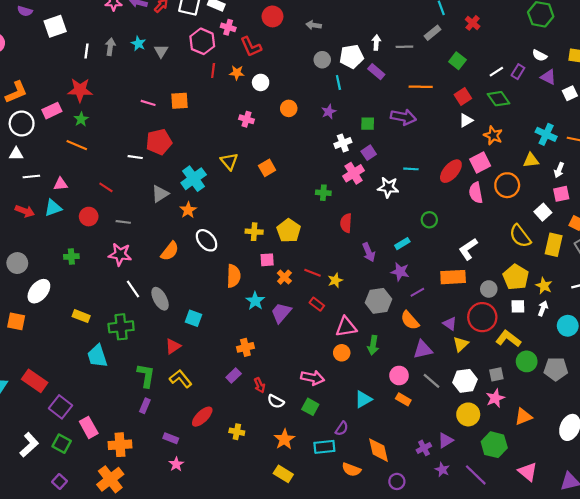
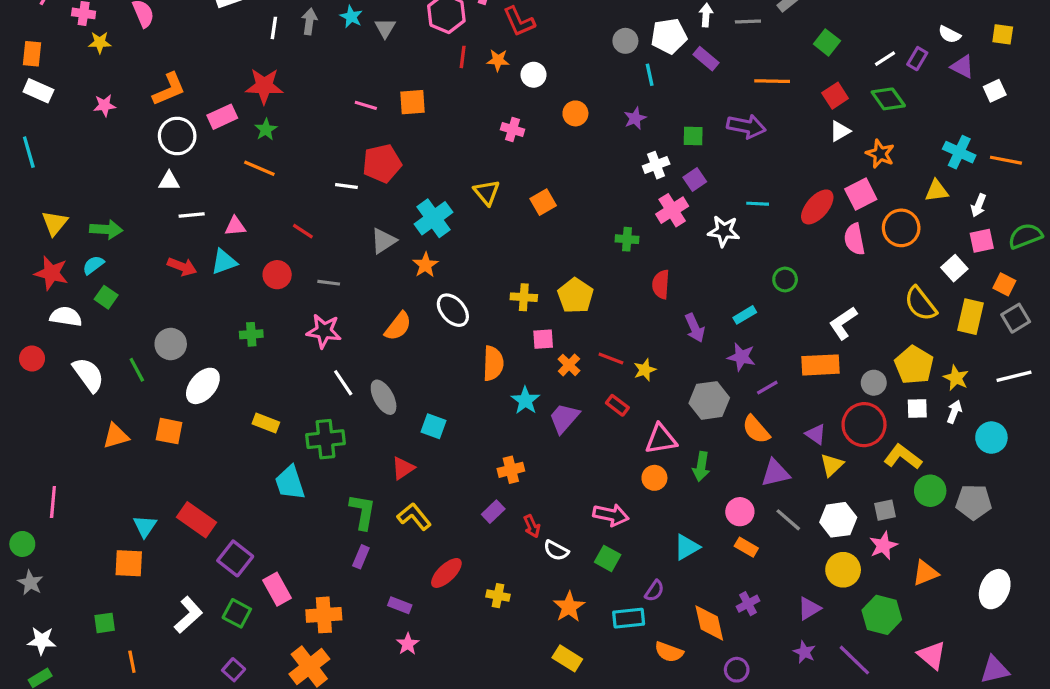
purple cross: (424, 448) -> (748, 604), moved

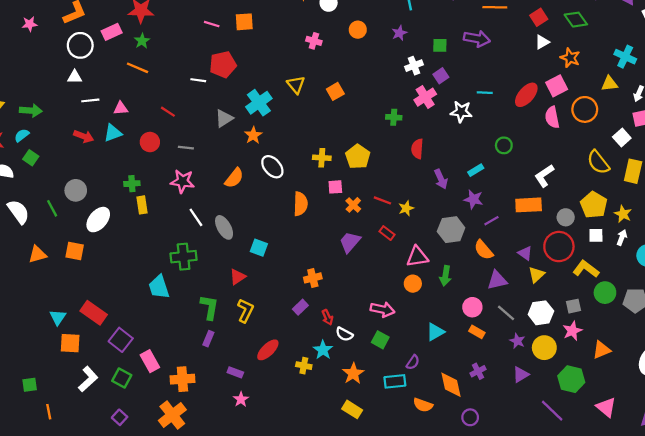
cyan star: (525, 400) -> (323, 350), moved
yellow rectangle: (266, 423) -> (142, 205), moved, turned 60
yellow L-shape: (414, 517) -> (245, 311), turned 65
orange square: (129, 563) -> (70, 343), moved
purple star: (804, 652) -> (517, 341), moved

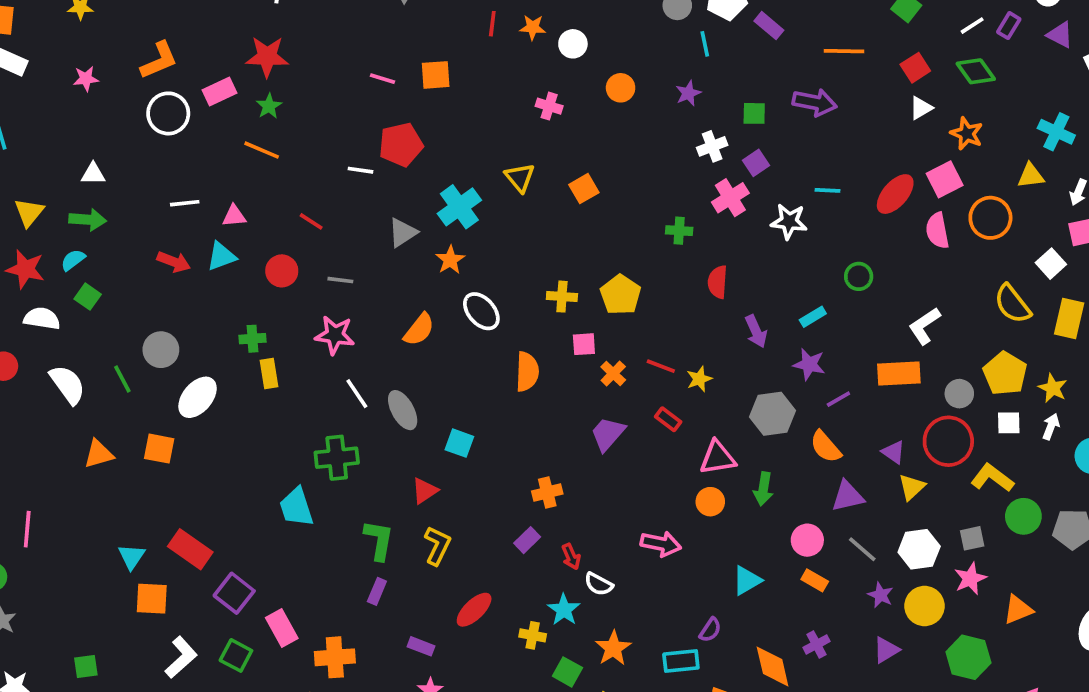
white triangle: (75, 77) -> (93, 174), moved
green square: (380, 340) -> (567, 672), moved

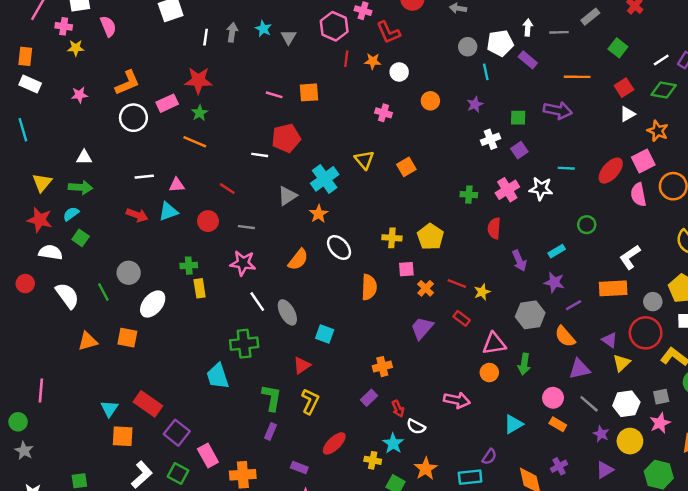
green diamond: (976, 71) -> (664, 90), turned -45
pink cross: (730, 198) -> (507, 190), moved

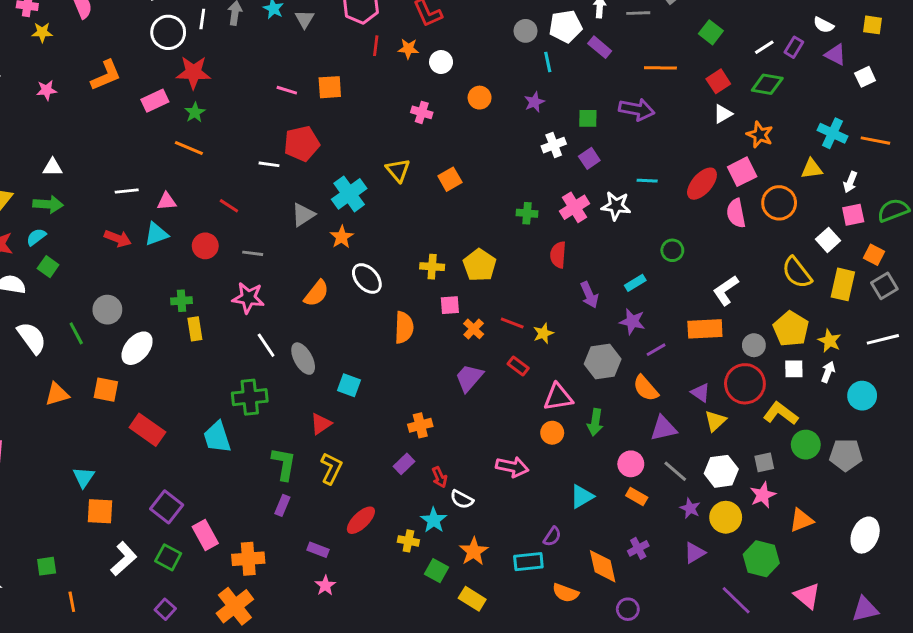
white circle: (133, 118) -> (168, 32), moved
red rectangle: (148, 404) -> (147, 430), moved

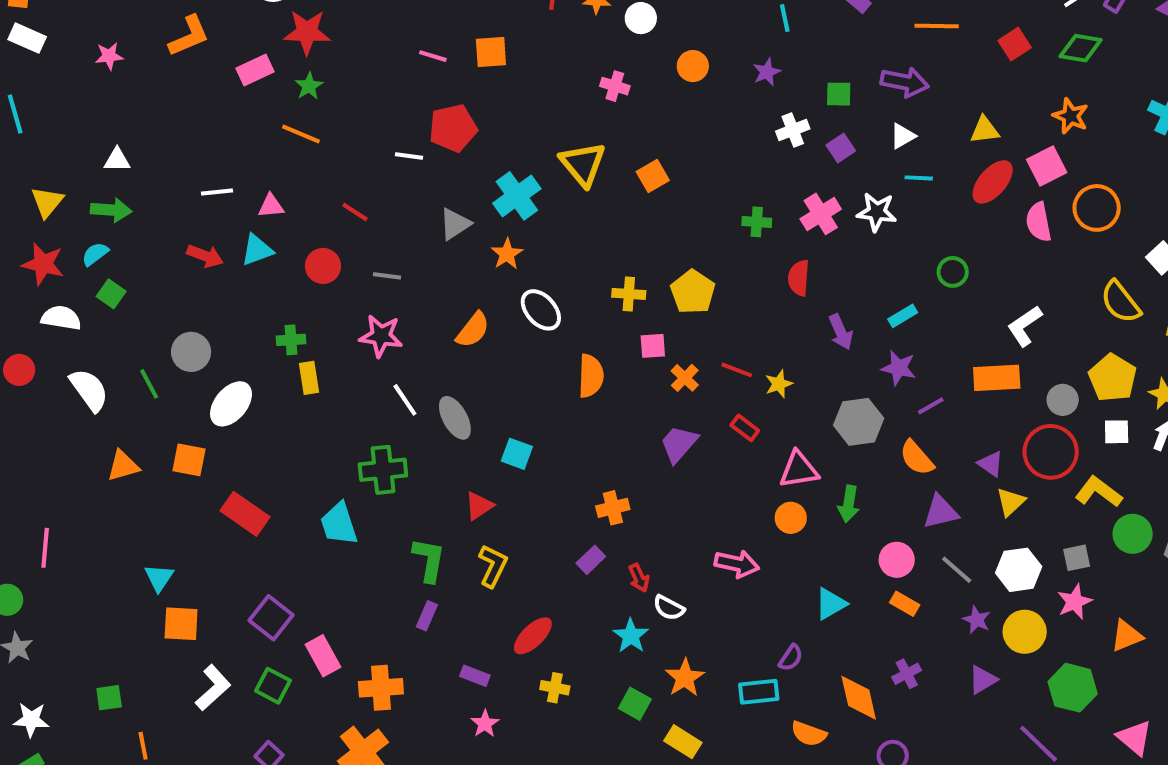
white triangle: (723, 114) -> (903, 136), moved
yellow triangle: (812, 169) -> (985, 130), moved
yellow triangle: (398, 170) -> (583, 164), size x1.4
yellow cross: (408, 541) -> (555, 688), moved

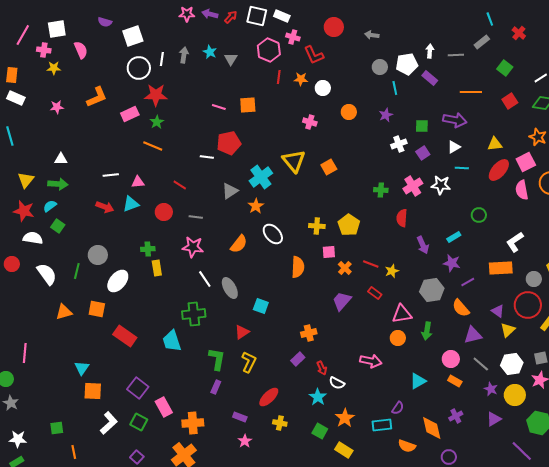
green line: (149, 384) -> (77, 271), turned 42

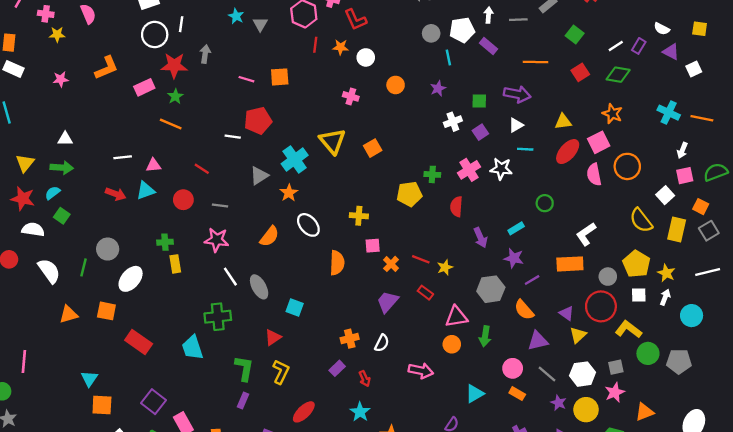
gray arrow: (184, 55) -> (205, 54), moved
yellow pentagon: (349, 225) -> (409, 194), moved, turned 30
white semicircle: (337, 383) -> (382, 343), moved, turned -91

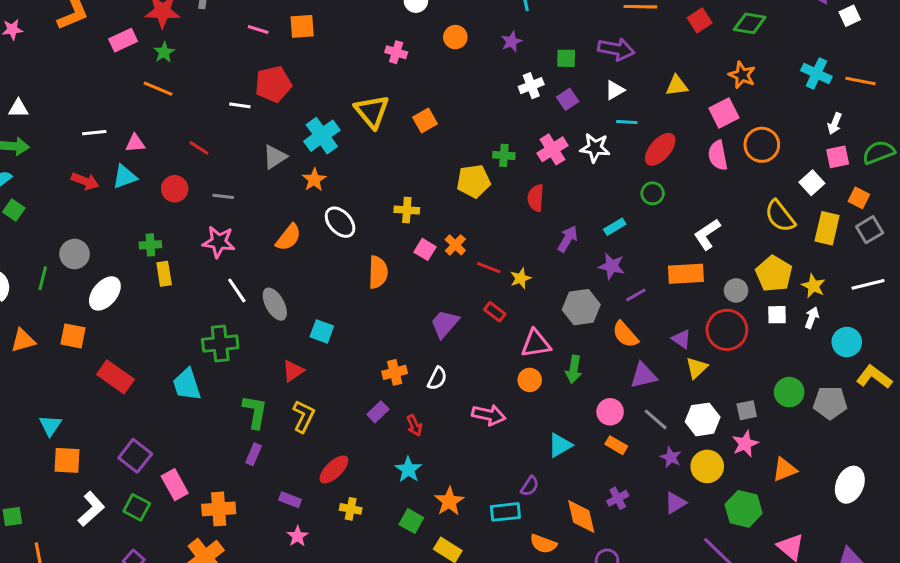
red ellipse: (568, 152) -> (660, 149), moved
purple arrow: (480, 238) -> (568, 239), turned -126
pink square: (373, 246) -> (425, 249), turned 35
orange cross: (391, 264) -> (455, 245), moved
yellow L-shape: (628, 329) -> (874, 377), moved

